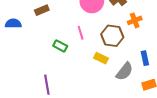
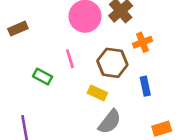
blue rectangle: (145, 58) -> (145, 86), moved
gray semicircle: (124, 71) -> (110, 122), moved

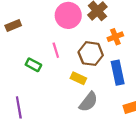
blue rectangle: (145, 86) -> (118, 73), size x1.5

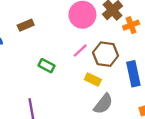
orange cross: (115, 37) -> (131, 25), moved
pink line: (56, 50) -> (80, 51), moved, turned 64

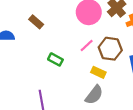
brown rectangle: (26, 25) -> (36, 22), turned 64
gray semicircle: (103, 104) -> (94, 95), moved

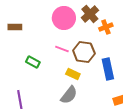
brown rectangle: (36, 22) -> (15, 27), turned -40
pink line: (87, 45) -> (62, 49), turned 64

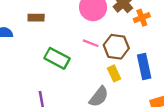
green rectangle: (33, 62) -> (57, 58), size x1.5
yellow rectangle: (73, 74) -> (114, 73), moved, turned 40

